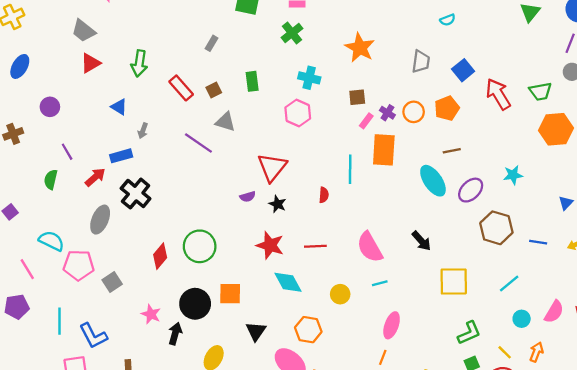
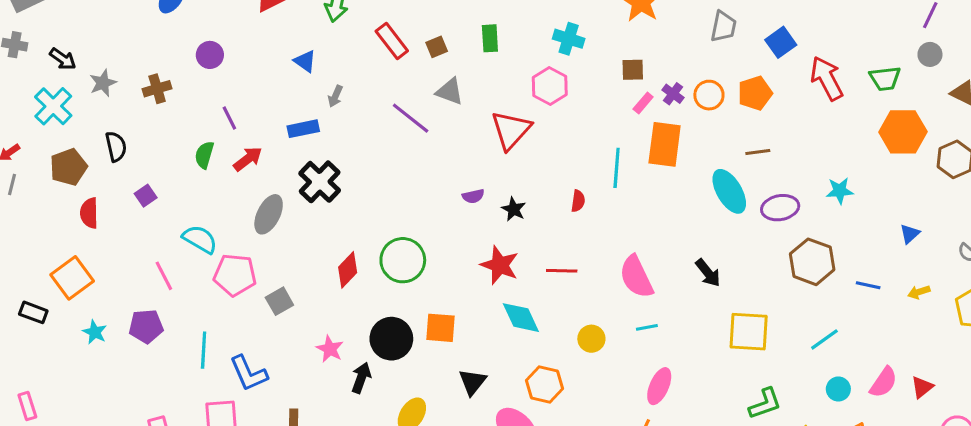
red triangle: (272, 167) -> (511, 130), moved
red arrow: (95, 177) -> (248, 159), moved
purple ellipse: (471, 190) -> (780, 208), turned 30

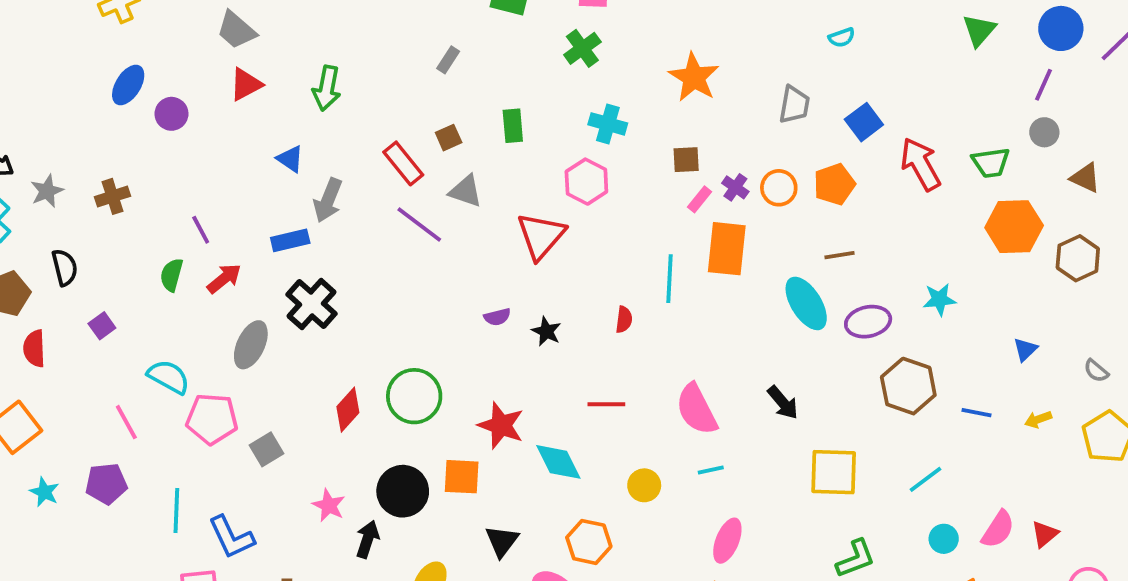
red rectangle: (392, 41) -> (403, 163), moved
purple circle: (210, 55) -> (171, 114), moved
gray arrow: (335, 96) -> (328, 200), size x1.6
red star: (500, 265) -> (501, 425), moved

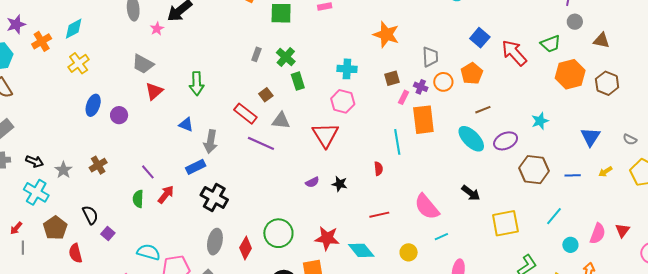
green cross: (582, 48) -> (286, 57), moved
gray trapezoid: (794, 105) -> (430, 57), moved
black semicircle: (65, 267) -> (90, 215), moved
gray ellipse: (251, 345) -> (215, 242), moved
blue triangle: (1025, 349) -> (590, 137), size x1.5

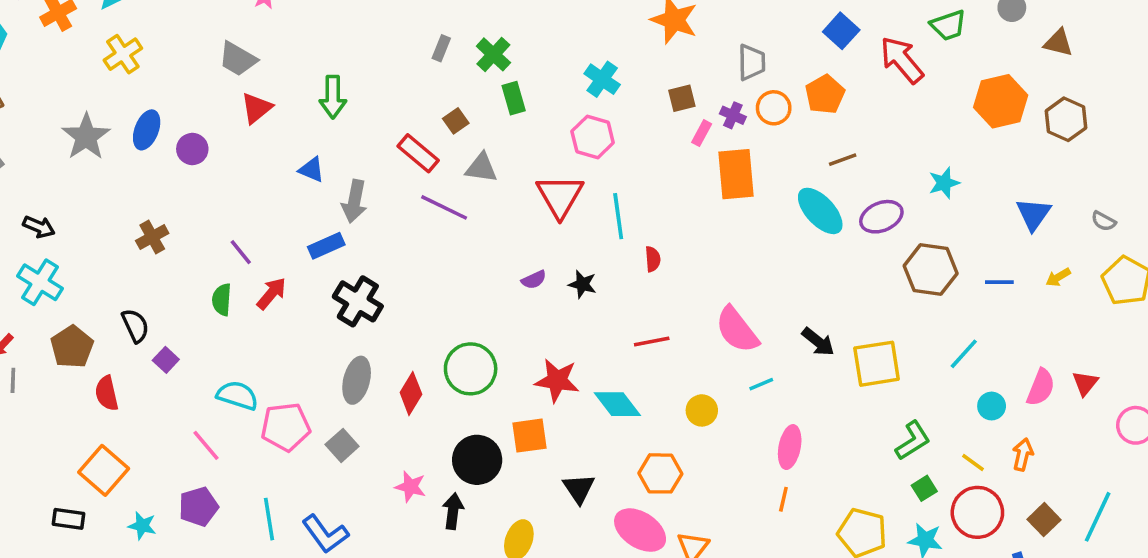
green trapezoid: (551, 44) -> (948, 25), moved
cyan cross: (347, 69) -> (602, 79), turned 30
cyan line: (397, 142) -> (618, 216), moved
gray star: (63, 170) -> (86, 137), moved, size x1.5
black arrow: (471, 193) -> (818, 342), moved

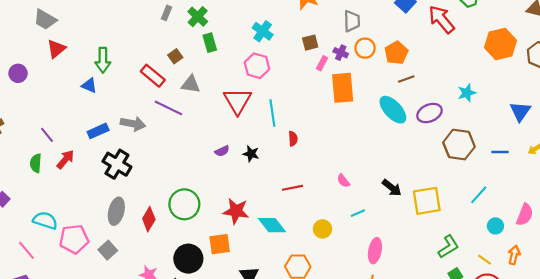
orange pentagon: (825, 94) -> (396, 53), moved
green arrow: (333, 97) -> (103, 60), moved
gray arrow: (354, 201) -> (133, 124), moved, turned -90
pink semicircle: (737, 330) -> (343, 181), size x0.5

